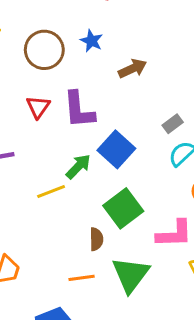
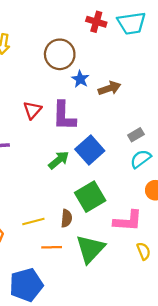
blue star: (92, 41) -> (80, 79), moved
brown circle: (44, 50) -> (60, 54), moved
yellow line: (51, 191) -> (33, 221), moved

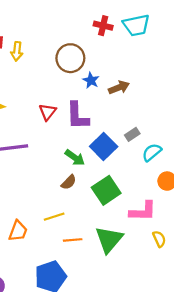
gray rectangle: (136, 135) -> (132, 134), moved
green arrow: (59, 160) -> (75, 158), turned 78
brown semicircle: (66, 218) -> (69, 182), moved, turned 42

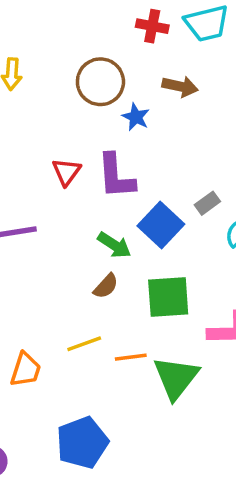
brown arrow: (119, 88) -> (180, 86), moved, turned 36
green square: (106, 190) -> (168, 297), turned 32
orange line: (73, 240) -> (131, 357), moved

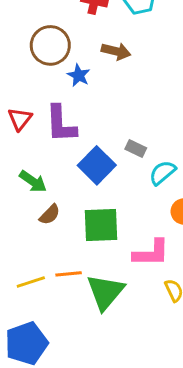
gray rectangle: (207, 203) -> (136, 148), turned 60
green arrow: (114, 245) -> (33, 181), moved
yellow line: (84, 344) -> (31, 282), moved

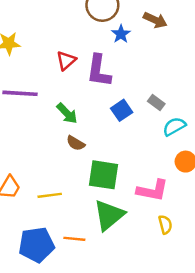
blue square: (97, 165) -> (122, 110), size x0.7
brown semicircle: (50, 215) -> (76, 143), turned 66
green square: (101, 225) -> (103, 175), moved
orange line: (69, 274) -> (74, 239), moved

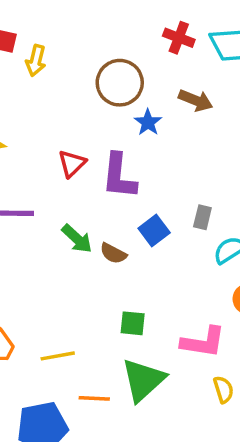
gray rectangle: (156, 103) -> (202, 217), turned 70
brown semicircle: (76, 143) -> (113, 253), moved
green square: (103, 175) -> (133, 323), size x0.6
orange line: (74, 239) -> (94, 398), moved

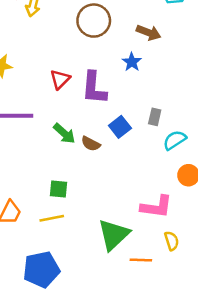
blue star: (148, 122) -> (132, 62), moved
green square: (133, 323) -> (59, 189), moved
orange line: (94, 398) -> (141, 260), moved

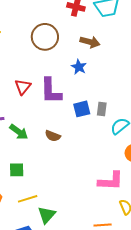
blue square: (120, 127) -> (82, 109), moved, turned 30
green arrow: (64, 133) -> (19, 132), moved
green square: (59, 189) -> (17, 170), moved
green triangle: (114, 235) -> (47, 215), moved, size x0.7

